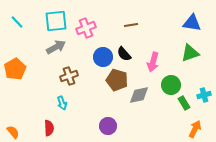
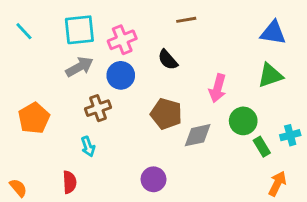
brown line: (131, 25) -> (186, 20), moved
black semicircle: (124, 54) -> (168, 60), moved
blue circle: (103, 57) -> (121, 75), moved
orange pentagon: (15, 69) -> (34, 118), moved

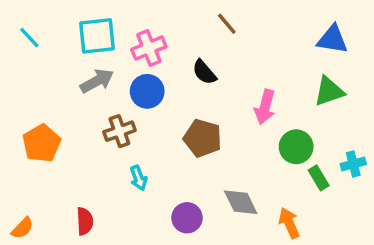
brown line: (186, 20) -> (227, 24), turned 60
gray diamond: (198, 135) -> (241, 202), moved, turned 76
cyan arrow: (88, 147) -> (139, 178), moved
orange arrow: (277, 184) -> (289, 223), moved, turned -50
orange semicircle: (18, 188) -> (22, 228), turned 84

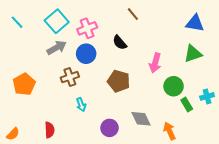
cyan square: (97, 36) -> (57, 21), turned -35

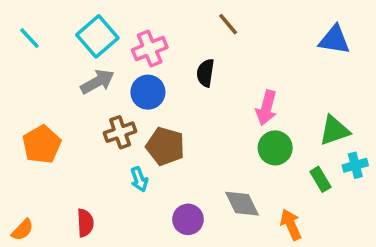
black semicircle: (120, 43) -> (205, 73), turned 49
green triangle: (193, 54) -> (334, 130), moved
brown pentagon: (119, 81) -> (165, 146), moved
green circle: (174, 86) -> (275, 148), moved

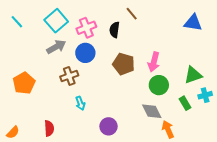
black semicircle: (205, 73) -> (115, 30), moved
brown pentagon: (165, 146) -> (124, 64), moved
gray diamond: (242, 204) -> (152, 111), moved

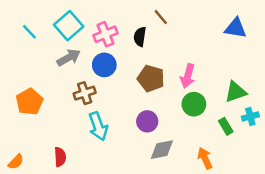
cyan line: (17, 22) -> (29, 32), moved
cyan arrow: (80, 103) -> (98, 126), size x1.6
gray diamond: (152, 111) -> (162, 150), moved, turned -75
purple circle: (108, 126) -> (147, 121), moved

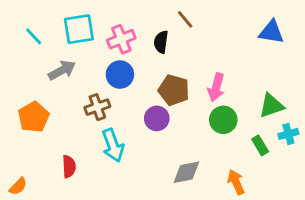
cyan square: (69, 26) -> (79, 29), turned 32
gray arrow: (69, 58) -> (62, 70), moved
purple circle: (147, 121) -> (157, 118), moved
red semicircle: (60, 157) -> (69, 167), moved

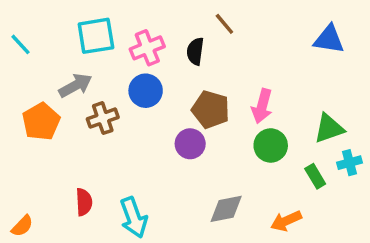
cyan line: (34, 36) -> (21, 44), moved
brown cross: (97, 107) -> (103, 118), moved
orange pentagon: (34, 117) -> (41, 122), moved
cyan arrow: (113, 145) -> (134, 217), moved
orange arrow: (236, 182) -> (286, 221), turned -90

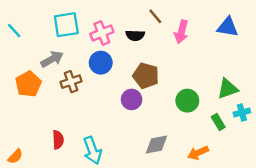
black semicircle: (195, 51) -> (135, 35), turned -96
pink arrow: (262, 106) -> (181, 32), moved

